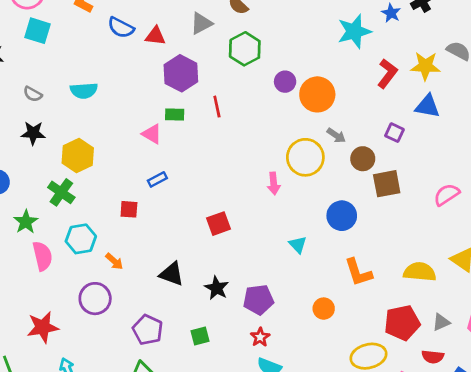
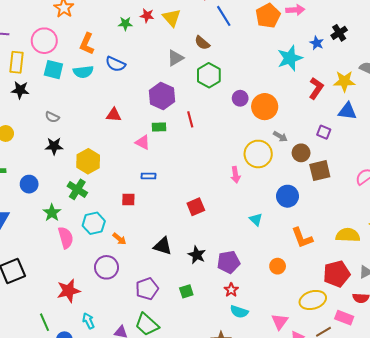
red triangle: (155, 36) -> (114, 115), moved
cyan semicircle: (84, 91) -> (83, 72), moved
blue rectangle: (157, 179) -> (149, 176), turned 32
purple pentagon: (148, 330) -> (147, 289), turned 30

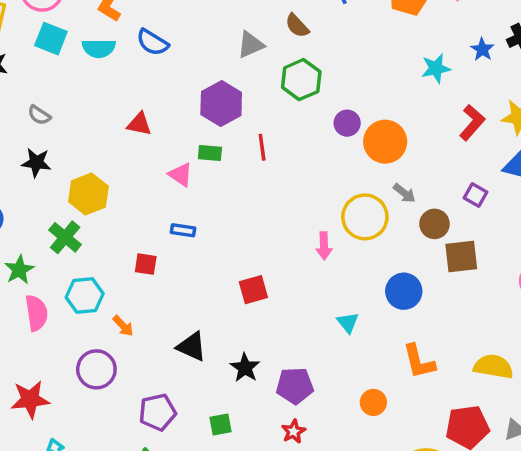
cyan star: (290, 58) -> (436, 68), size x0.7

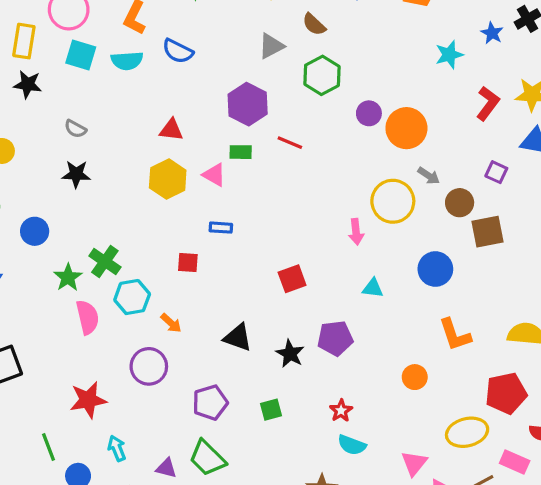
red line: (262, 147) -> (290, 143), turned -55
yellow hexagon: (88, 194) -> (168, 179), moved
green cross: (65, 237) -> (105, 261), moved
cyan triangle: (348, 322) -> (373, 288), moved, turned -40
purple pentagon: (295, 386) -> (335, 338), moved

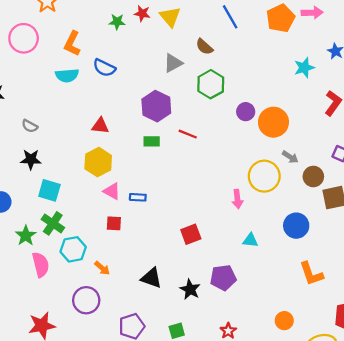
cyan square: (81, 55) -> (49, 190), moved
pink triangle: (214, 175) -> (112, 191), moved
orange circle: (415, 377) -> (284, 321), moved

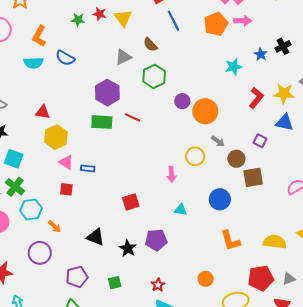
red triangle: (100, 126) -> (43, 112), moved
green rectangle: (152, 141) -> (102, 122), size x1.5
yellow circle: (264, 176) -> (195, 156), size x0.7

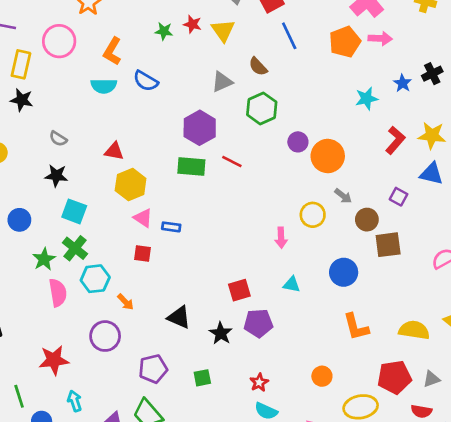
red square: (131, 202) -> (239, 290), moved

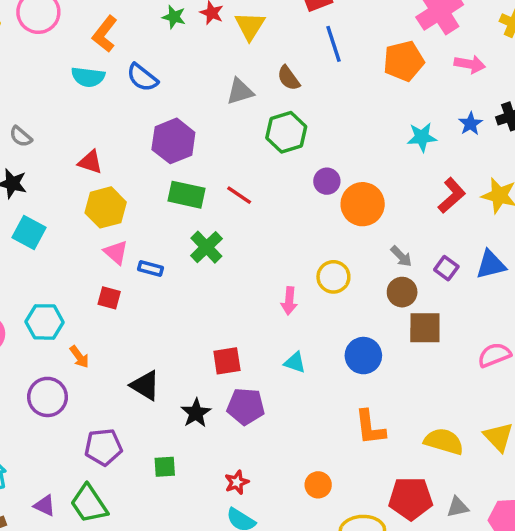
pink arrow: (380, 38) -> (470, 64), moved
purple hexagon: (200, 128) -> (173, 141), moved
blue triangle: (431, 174) -> (491, 265), moved, turned -35
gray arrow: (343, 196) -> (401, 256), moved
green cross: (75, 248) -> (206, 247), moved

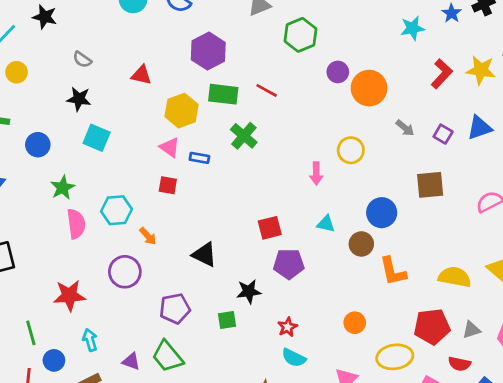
yellow hexagon: (106, 207) -> (182, 111), moved
brown circle: (402, 292) -> (361, 244), moved
black star: (196, 413) -> (249, 291), moved, turned 30

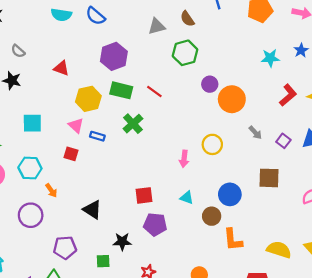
cyan square: (97, 138) -> (32, 123), moved, turned -30

